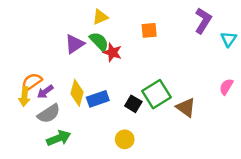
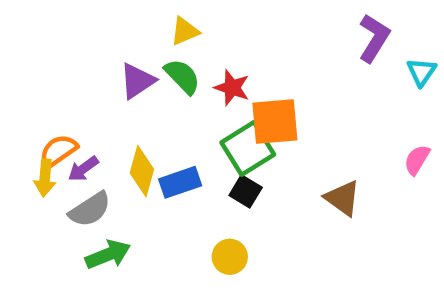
orange square: (149, 30) -> (275, 121), moved, size x1.6
red star: (112, 52) -> (232, 88), moved
green square: (157, 94) -> (248, 149), moved

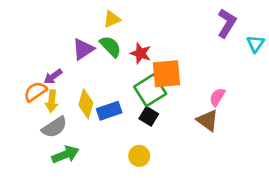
pink semicircle: (417, 160) -> (217, 97), moved
purple arrow: (83, 169) -> (53, 77), moved
yellow arrow: (45, 178) -> (52, 101), moved

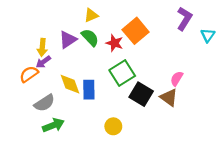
orange square: (167, 74) -> (136, 31), moved, turned -35
yellow arrow: (52, 101) -> (42, 47), moved
yellow diamond: (86, 104) -> (70, 84), turned -35
blue rectangle: (109, 111) -> (89, 90), turned -72
black square: (149, 116) -> (141, 94), moved, size x1.5

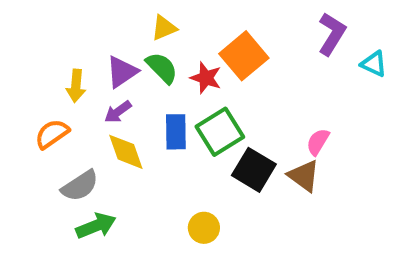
cyan triangle: (208, 35) -> (374, 64), turned -40
purple arrow: (43, 62) -> (118, 112), moved
blue rectangle: (89, 90) -> (176, 132), moved

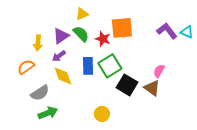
purple L-shape: (332, 34) -> (167, 31), moved, turned -70
orange square: (244, 56) -> (122, 28), turned 35

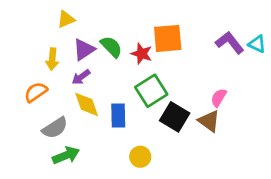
yellow triangle: (82, 14) -> (66, 19), moved
blue rectangle: (88, 66) -> (118, 115), moved

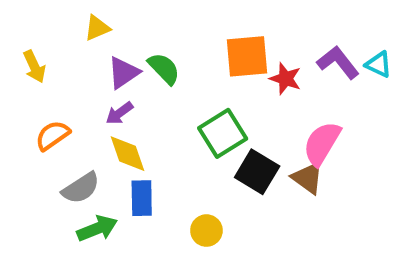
red star: (142, 54) -> (285, 79), moved
yellow arrow: (52, 59) -> (34, 66), moved, turned -30
pink semicircle: (219, 98) -> (322, 143), size x1.6
blue rectangle: (118, 115) -> (142, 198), moved

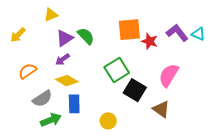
yellow arrow: (34, 66) -> (18, 35), turned 70
yellow diamond: (127, 154) -> (67, 81), turned -40
brown triangle: (308, 178) -> (161, 109), moved

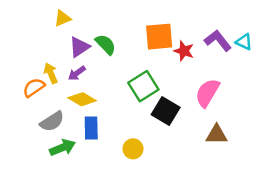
yellow arrow: (18, 35) -> (51, 73), moved, turned 112
brown triangle: (161, 109) -> (217, 134), moved, turned -36

